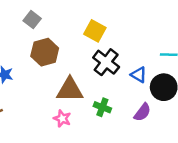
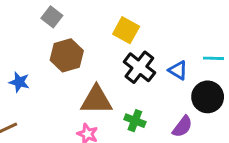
blue triangle: (139, 75) -> (178, 70), moved

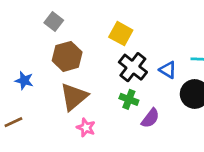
brown triangle: (96, 100) -> (74, 97), moved, turned -40
green cross: (135, 121) -> (129, 99), moved
purple semicircle: (182, 127) -> (150, 118), moved

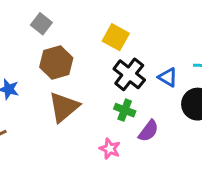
pink star: (86, 128) -> (110, 149), moved

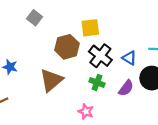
yellow square: (116, 37) -> (90, 28), turned -36
brown hexagon: (56, 62) -> (67, 47), moved
purple semicircle: (149, 131) -> (126, 88), moved

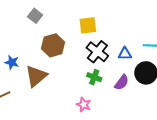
brown hexagon: (67, 47) -> (53, 45), moved
blue triangle: (129, 58) -> (125, 54), turned -32
brown triangle: (51, 80) -> (36, 76), moved

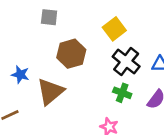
gray square: (35, 16) -> (49, 17), turned -32
yellow square: (88, 25) -> (114, 29), turned -30

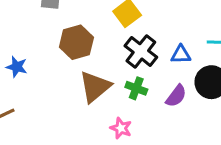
brown triangle: (50, 92) -> (95, 87), moved

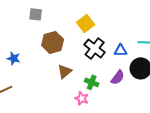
brown triangle: (95, 87) -> (65, 71), size x0.7
green cross: (136, 88) -> (92, 82), moved

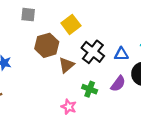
yellow square: (86, 23) -> (71, 24), moved
brown triangle: (65, 71) -> (67, 65), moved
pink star: (82, 98) -> (69, 107), moved

